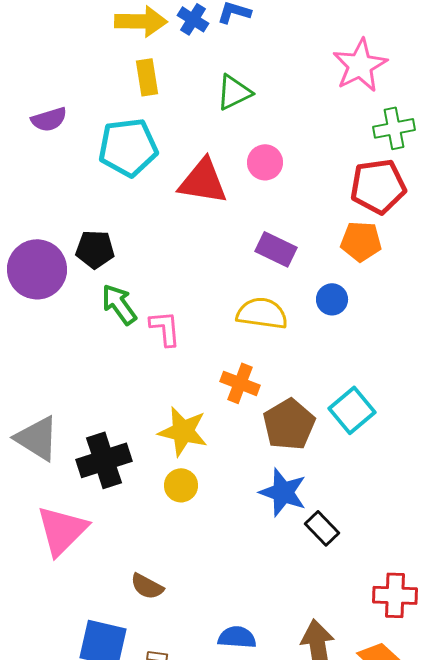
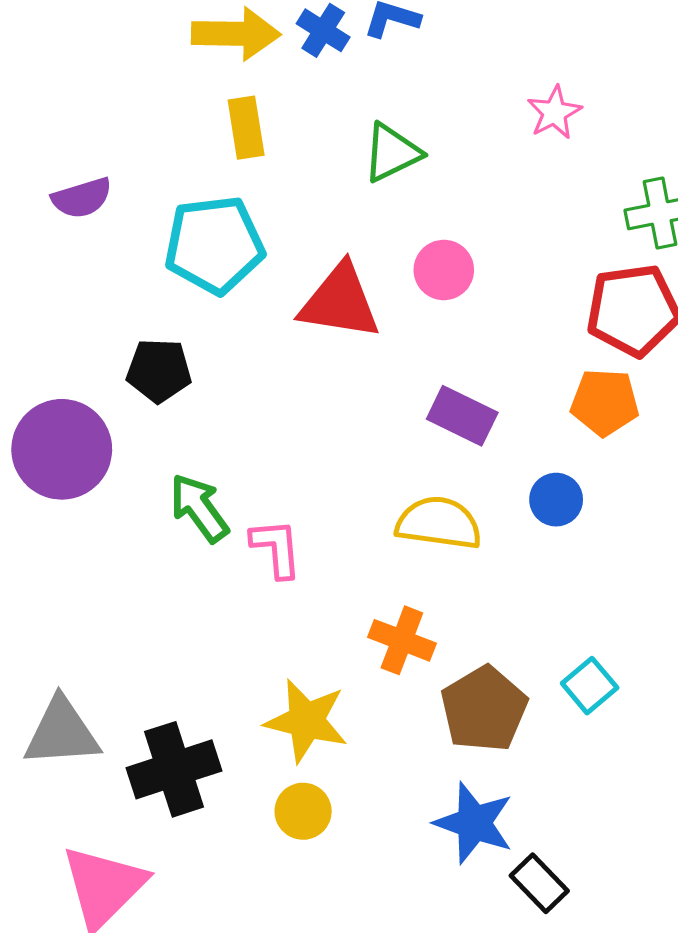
pink star: (360, 65) -> (554, 112), moved, size x0.6
black pentagon: (95, 249) -> (159, 371), moved
cyan square: (352, 410) -> (590, 686), size x0.7
gray triangle: (37, 438) -> (62, 732), turned -36

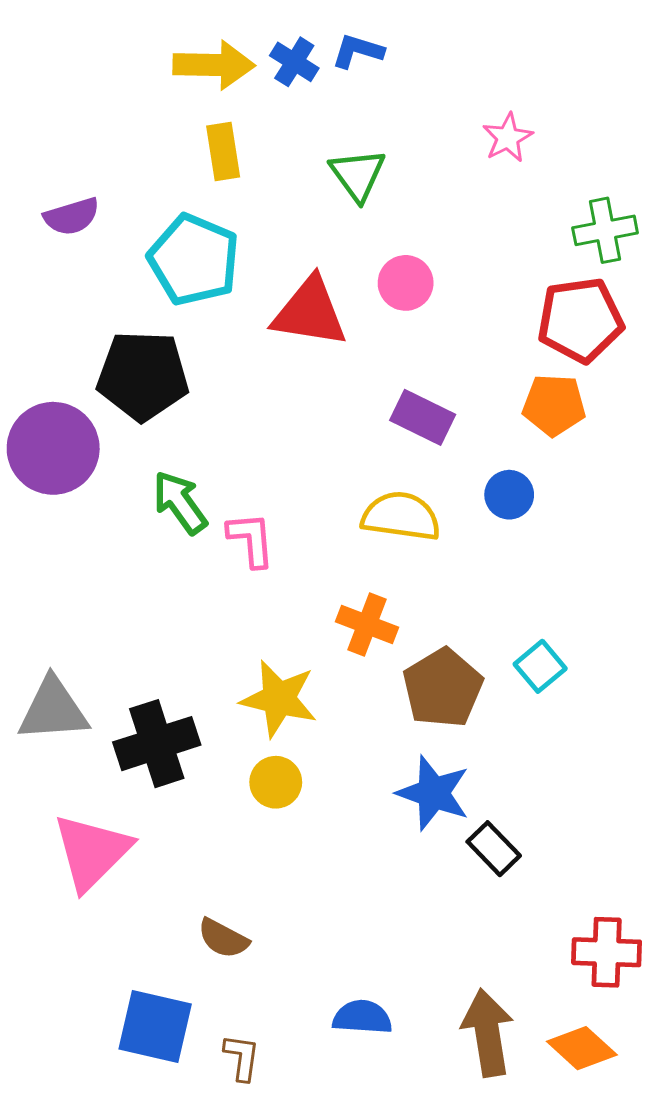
green triangle: (392, 153) -> (358, 175), turned -40
cyan pentagon: (214, 245) -> (194, 260), turned 30
black pentagon: (159, 371) -> (143, 376), size x1.5

